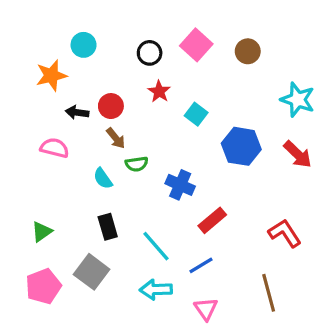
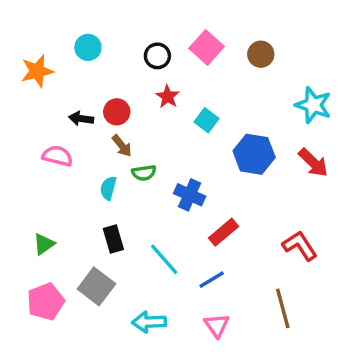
orange star: (51, 75) -> (37, 71), moved
cyan semicircle: (103, 178) -> (108, 188), turned 50
cyan arrow: (156, 290) -> (149, 322), moved

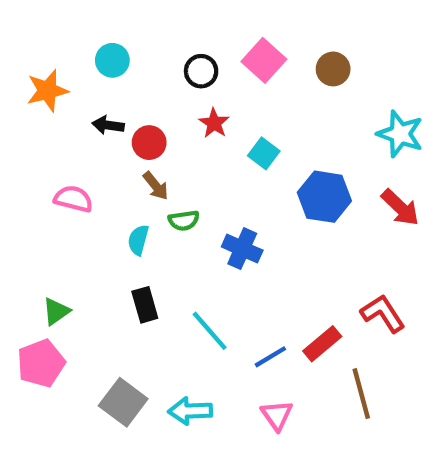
black arrow: (81, 119) -> (108, 125), moved
red rectangle: (224, 232) -> (322, 344), moved
gray square: (96, 286) -> (123, 402), moved
pink pentagon: (46, 302) -> (41, 363), moved

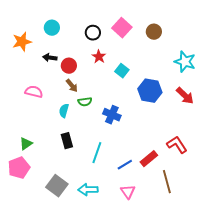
cyan line: (210, 331) -> (97, 153), turned 60

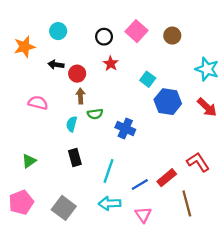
cyan square: (122, 71) -> (148, 79), moved
brown arrow: (72, 86) -> (81, 96), turned -144
pink pentagon: (19, 168) -> (21, 202), moved
cyan arrow: (88, 190) -> (110, 203), moved

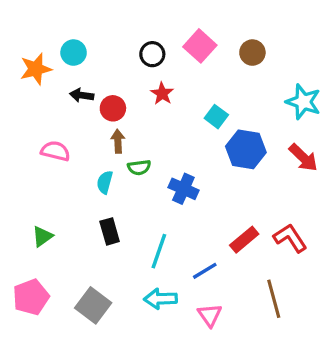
cyan circle: (58, 31) -> (74, 53), moved
red rectangle: (167, 178) -> (244, 240), moved

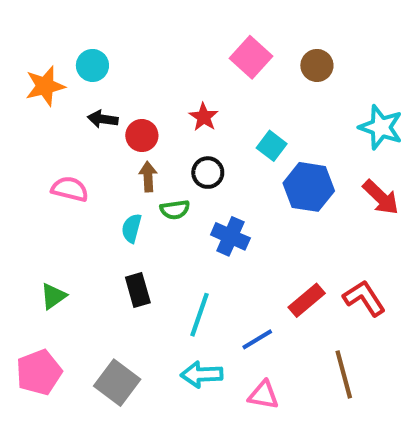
black circle: (152, 54) -> (208, 173), moved
pink triangle: (210, 315) -> (263, 395), turned -45

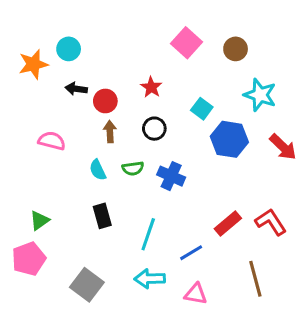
cyan star: (381, 127) -> (260, 95), moved
green semicircle: (175, 210) -> (133, 168), moved
cyan semicircle: (132, 228) -> (98, 170), turned -40
pink pentagon: (39, 372) -> (29, 259), moved

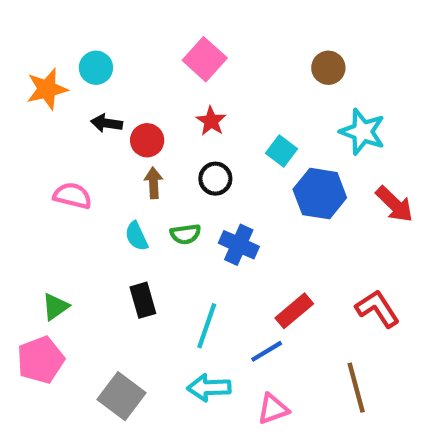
pink square: (186, 43) -> (205, 59), moved
red rectangle: (228, 224) -> (294, 311), moved
pink triangle: (196, 294) -> (273, 409), turned -30

